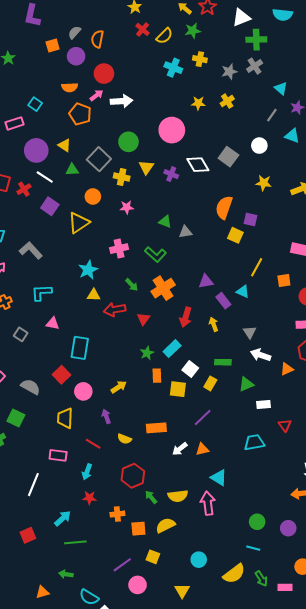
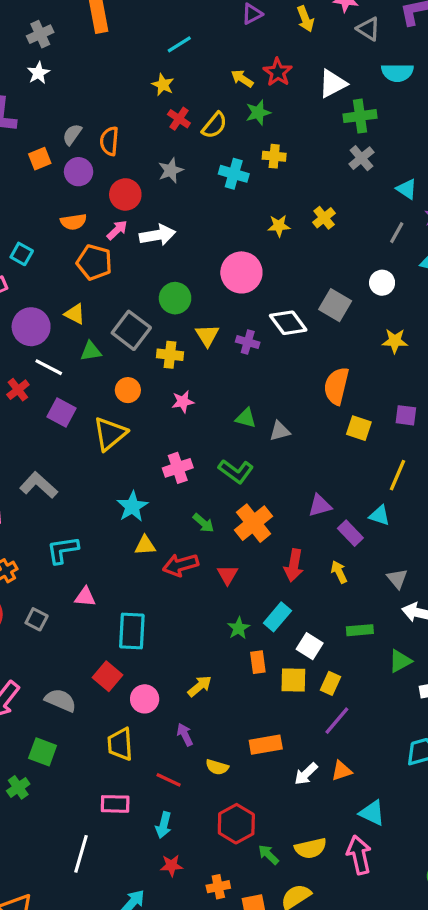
gray star: (229, 72) -> (171, 170), moved
purple square: (250, 219) -> (406, 415), moved
yellow rectangle: (210, 383) -> (331, 683), moved

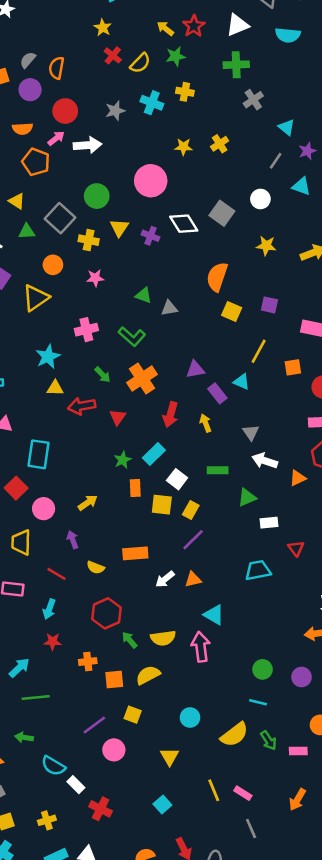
white triangle: (333, 84) -> (237, 25), moved
green cross: (360, 116) -> (236, 65), moved
gray star: (171, 170) -> (115, 111), moved

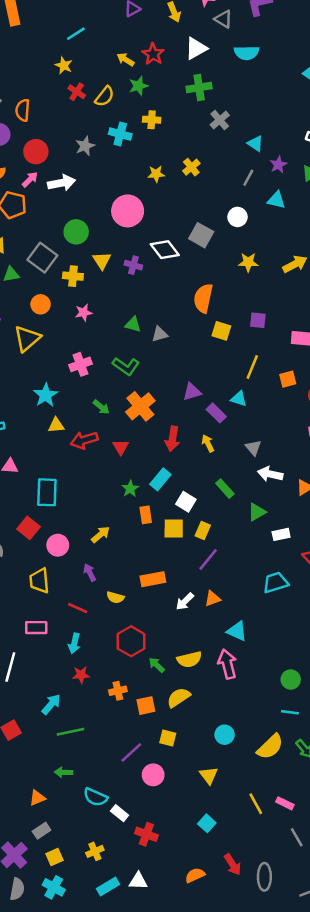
green rectangle: (218, 470) -> (225, 489), turned 54

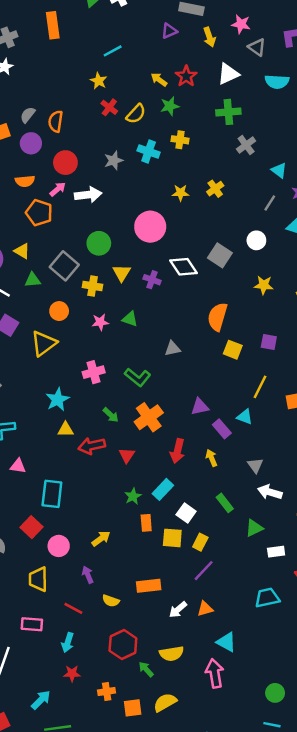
green triangle: (133, 324) -> (130, 319), moved
yellow semicircle: (189, 659) -> (172, 654), moved

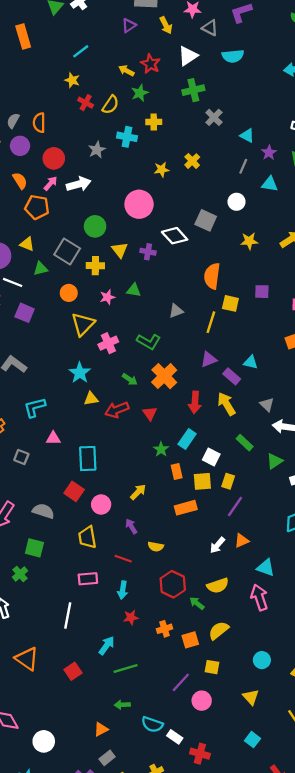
orange semicircle: (25, 181) -> (20, 181), turned -108
yellow triangle: (44, 343) -> (83, 324), moved
yellow line: (260, 387) -> (211, 322), moved
yellow arrow: (212, 458) -> (226, 404), size x1.5
orange rectangle: (149, 586) -> (186, 508), moved

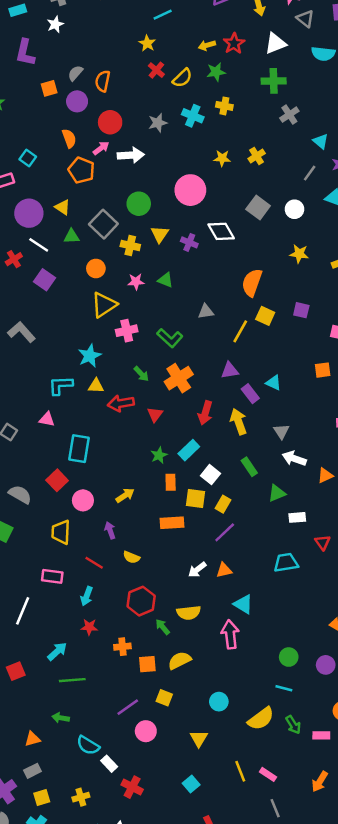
yellow arrow: (126, 71) -> (207, 45), turned -56
gray square: (206, 220) -> (258, 208), moved
cyan L-shape: (35, 407) -> (61, 385), moved

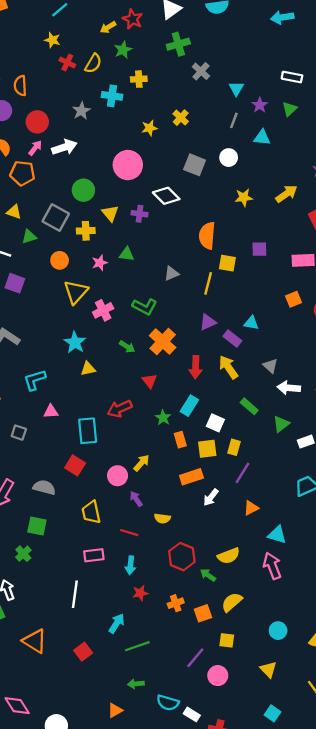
cyan triangle: (321, 141) -> (236, 88), turned 35
cyan L-shape: (61, 385) -> (35, 380), moved
red arrow: (121, 403) -> (120, 409), moved
pink circle: (83, 500) -> (118, 476), moved
white arrow: (197, 570) -> (211, 497), moved

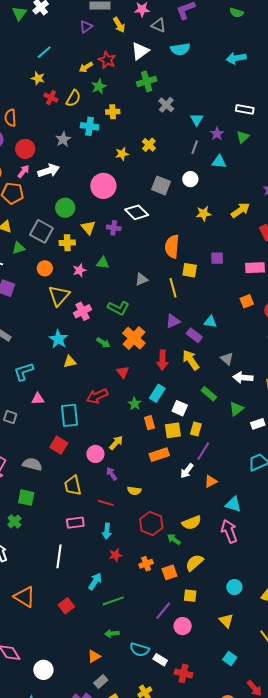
yellow line: (208, 283) -> (173, 288), turned -30
white arrow: (211, 497) -> (187, 471), moved

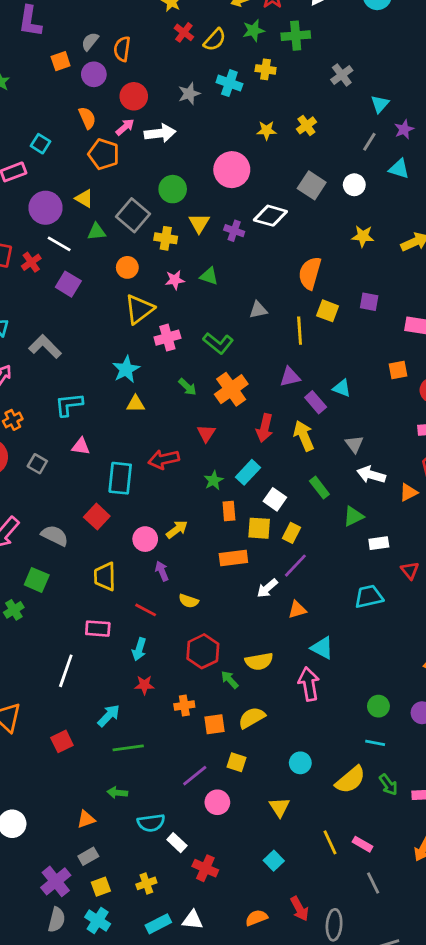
green cross: (147, 81) -> (296, 36), moved
white diamond: (137, 212) -> (270, 216), turned -40
cyan semicircle: (140, 650) -> (151, 823), turned -36

